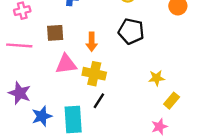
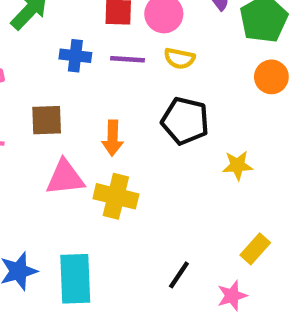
yellow star: (157, 78) -> (238, 165), moved
black line: (99, 101) -> (179, 275), moved

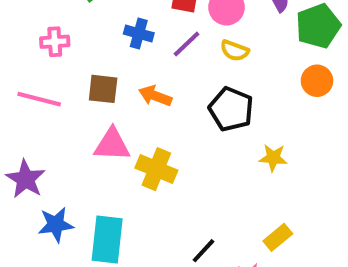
purple line: (128, 59) -> (186, 44), turned -56
orange arrow: (113, 138) -> (155, 96), moved, turned 100

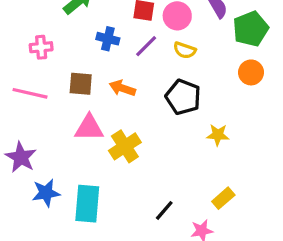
yellow cross: (156, 169) -> (125, 146), turned 36

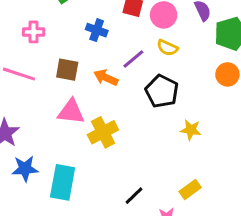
purple line: (146, 46) -> (133, 59), moved

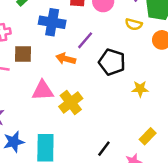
blue cross: (97, 30) -> (52, 22), size x1.5
yellow semicircle: (167, 48) -> (134, 24), moved
brown square: (67, 70) -> (23, 54), moved

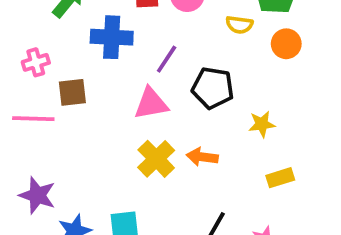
orange arrow: (66, 59) -> (202, 157), moved
pink triangle: (43, 90) -> (151, 104), moved
yellow rectangle: (148, 136) -> (280, 178), moved, turned 35

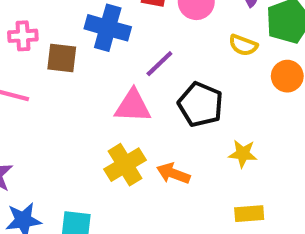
brown square: (72, 92) -> (62, 58), moved

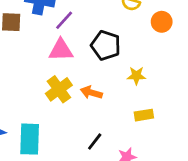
purple line: (159, 64) -> (64, 20), moved

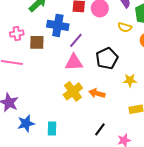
black pentagon: (106, 45) -> (107, 58), turned 30
cyan rectangle: (30, 139) -> (52, 128), size x0.6

